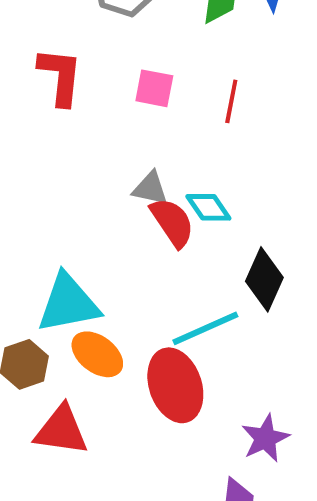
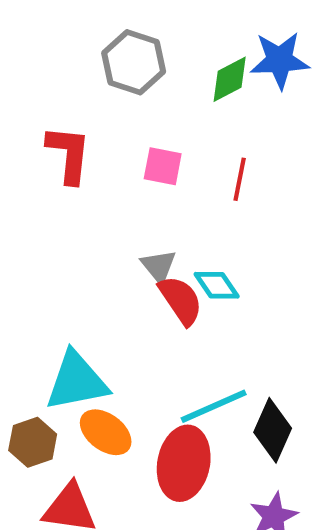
gray triangle: (150, 188) -> (159, 266), turned 39
black diamond: (264, 279) -> (273, 430), moved
red ellipse: (175, 385) -> (184, 463), turned 30

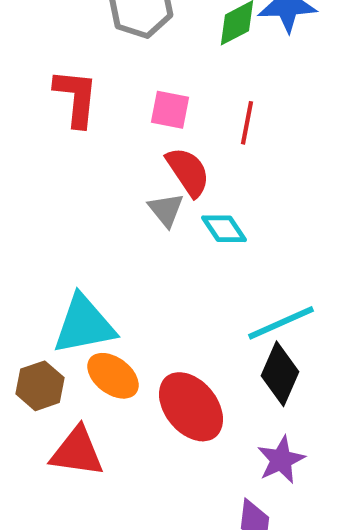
red semicircle: (181, 300) -> (188, 172), moved
cyan line: (214, 406) -> (281, 323), moved
red ellipse: (184, 463) -> (191, 407), turned -50

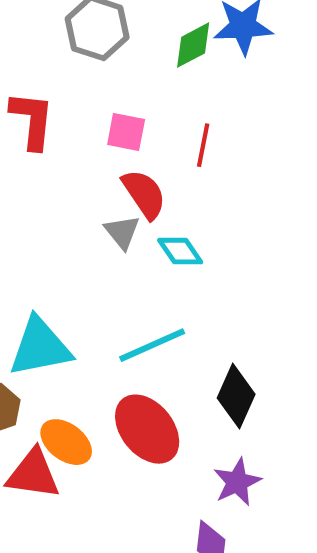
cyan line: (281, 323) -> (152, 345), moved
orange ellipse: (113, 376) -> (66, 442), moved

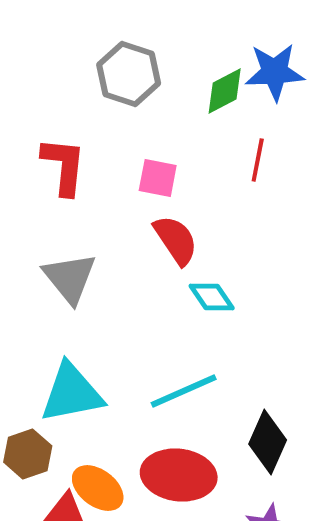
red line: (203, 145) -> (258, 160), moved
gray triangle: (122, 232) -> (70, 278), moved, size x1.5
red ellipse: (147, 429) -> (179, 475), turned -44

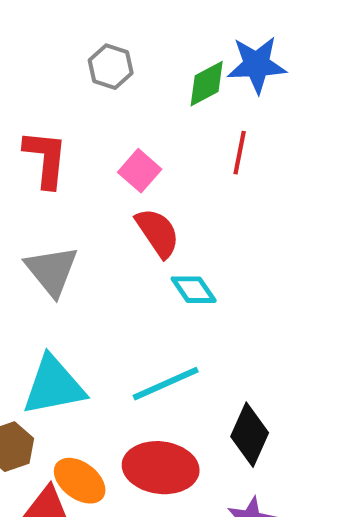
gray hexagon: (129, 74) -> (111, 67), size x0.7
pink square: (158, 178) -> (140, 171), turned 30

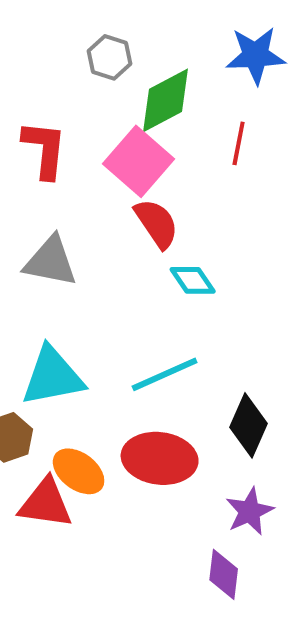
green diamond: (207, 84) -> (166, 100), moved, size x1.4
pink square: (140, 171) -> (139, 161), size x1.6
gray triangle: (52, 271) -> (51, 261), turned -40

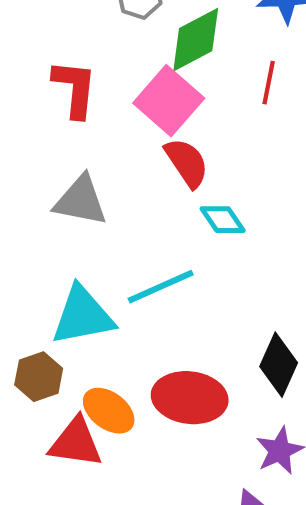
cyan line: (165, 374) -> (161, 287), moved

